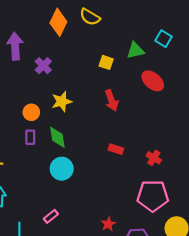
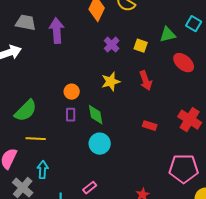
purple cross: (43, 66) -> (112, 45), moved
yellow star: (62, 101) -> (111, 82), moved
red cross: (154, 158) -> (190, 120), moved, size x1.6

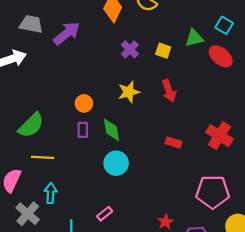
purple arrow: (57, 31) -> (67, 33), turned 55
red ellipse: (184, 63) -> (221, 56), moved

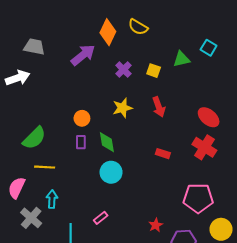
purple arrow: (67, 33) -> (83, 55), moved
red ellipse: (221, 56) -> (209, 117), moved

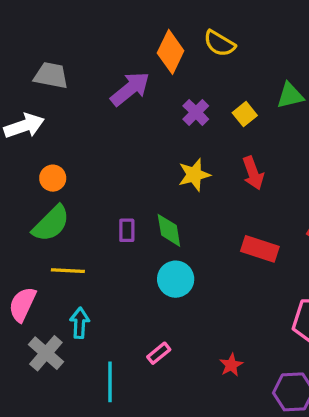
yellow square: (154, 71) -> (245, 114), turned 32
orange circle: (82, 118) -> (53, 178), moved
red rectangle: (163, 154) -> (260, 249), size x1.5
red star: (156, 225) -> (231, 365), moved

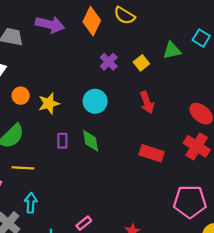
purple arrow: (130, 89) -> (50, 25), moved, turned 52
yellow star: (194, 175) -> (49, 104), moved
orange circle: (53, 178) -> (21, 96), moved
cyan circle: (176, 279) -> (95, 101), moved

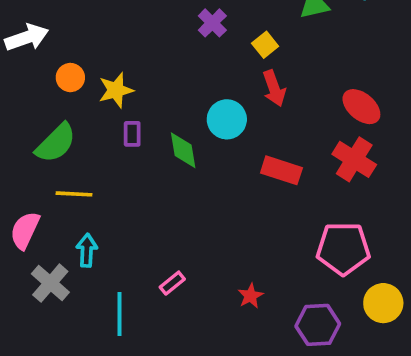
yellow square: (141, 63) -> (265, 45), moved
cyan circle: (95, 101) -> (227, 119), moved
purple rectangle: (62, 141) -> (132, 134), moved

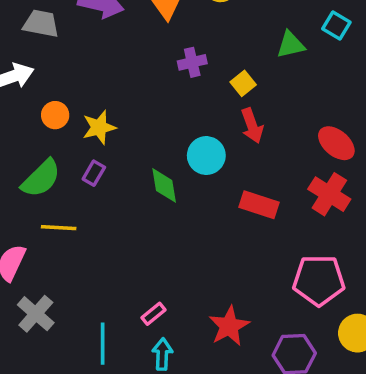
purple cross: (212, 23) -> (192, 62), turned 32
purple rectangle: (132, 134) -> (94, 173), moved, turned 30
cyan arrow: (87, 250) -> (162, 354), moved
red star: (250, 296) -> (229, 326), size x1.6

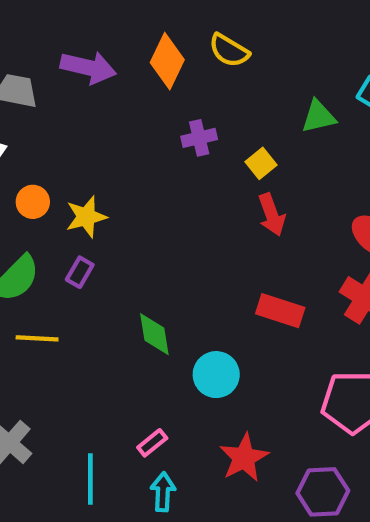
cyan circle: (206, 156) -> (216, 375), moved
green diamond: (164, 185) -> (154, 334), moved

